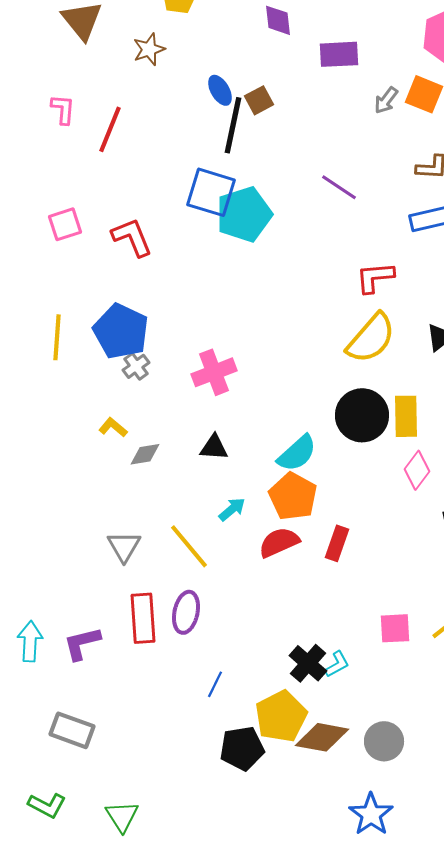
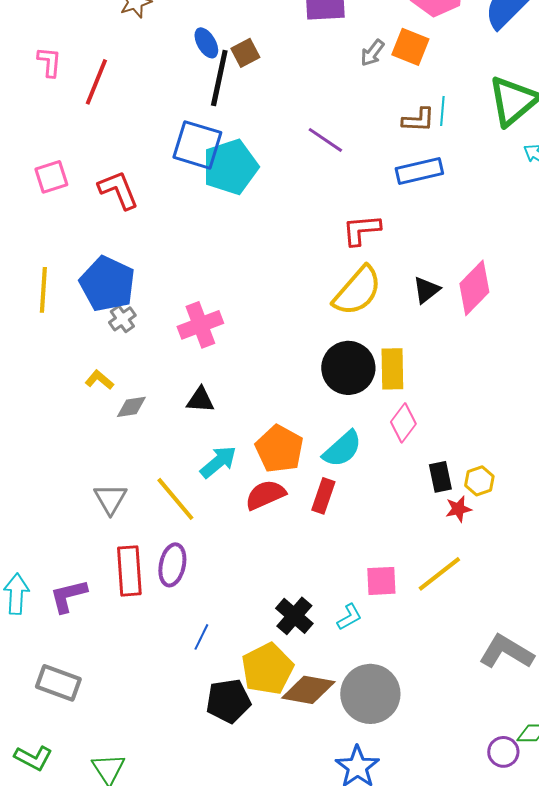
cyan semicircle: (297, 453) -> (342, 449), moved
cyan arrow: (232, 509) -> (218, 462), size x1.4
cyan L-shape: (337, 664) -> (349, 617), moved
gray circle: (384, 741) -> (370, 694), size x1.5

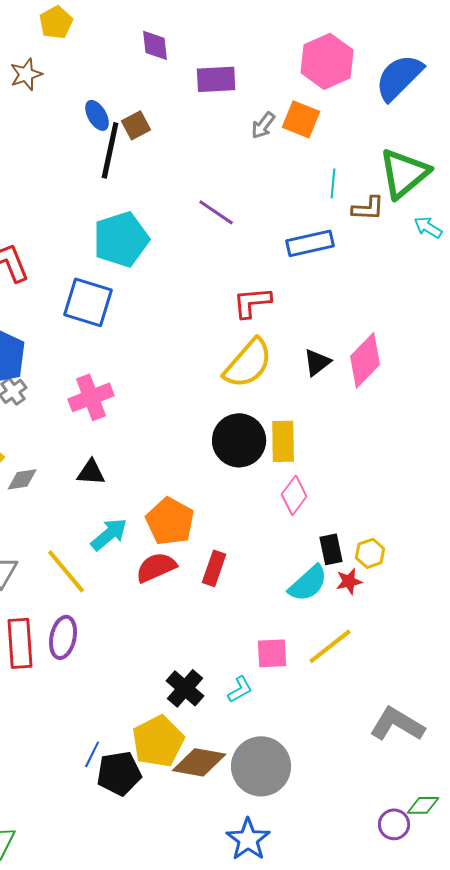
brown L-shape: (418, 120) -> (368, 208), moved
blue square: (197, 145) -> (88, 302), moved
cyan semicircle: (342, 449) -> (308, 583), moved
blue line: (201, 637) -> (92, 754), moved

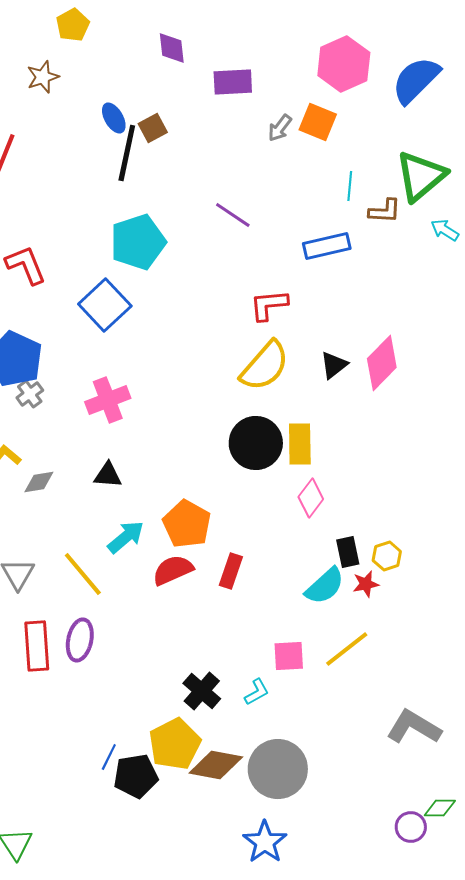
blue square: (88, 302) -> (105, 305), turned 30

